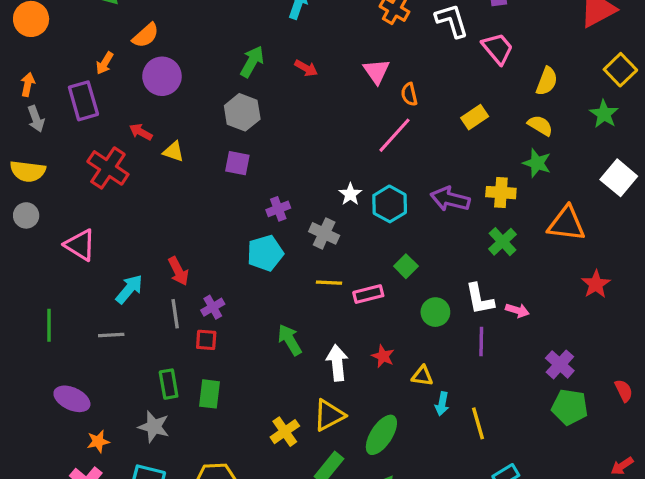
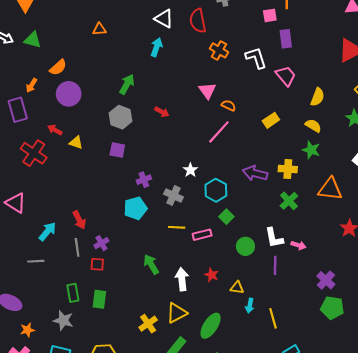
red arrow: (306, 68) -> (162, 112), moved
orange semicircle: (409, 94) -> (229, 105), turned 128
cyan hexagon: (390, 204) -> (216, 190), moved

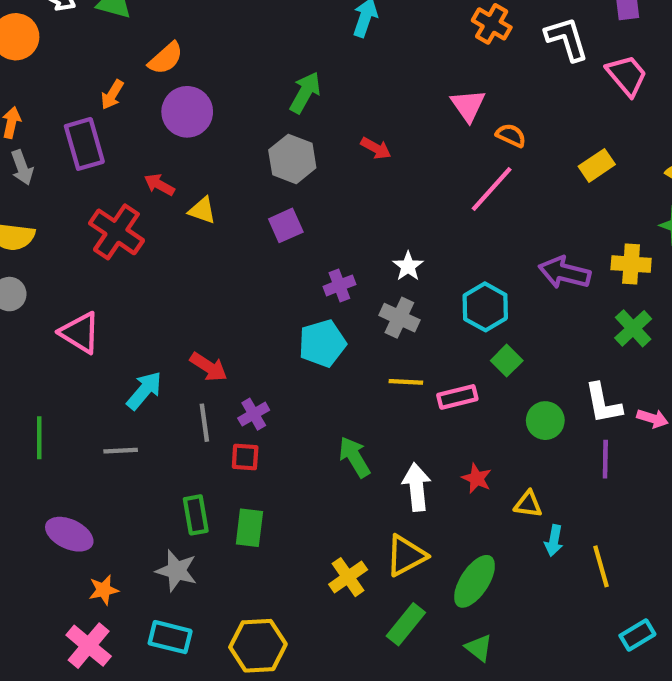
purple square: (117, 150) -> (286, 225), turned -35
white star: (190, 170) -> (408, 266), moved
red arrow: (79, 220) -> (209, 367), turned -30

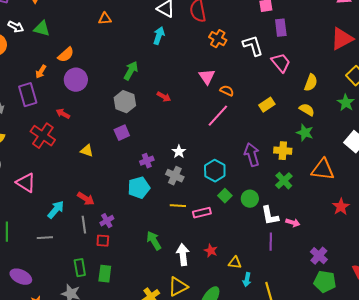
yellow triangle: (202, 210) -> (87, 151), moved
purple arrow: (565, 273) -> (252, 155), turned 60
green circle: (545, 421) -> (250, 199), moved

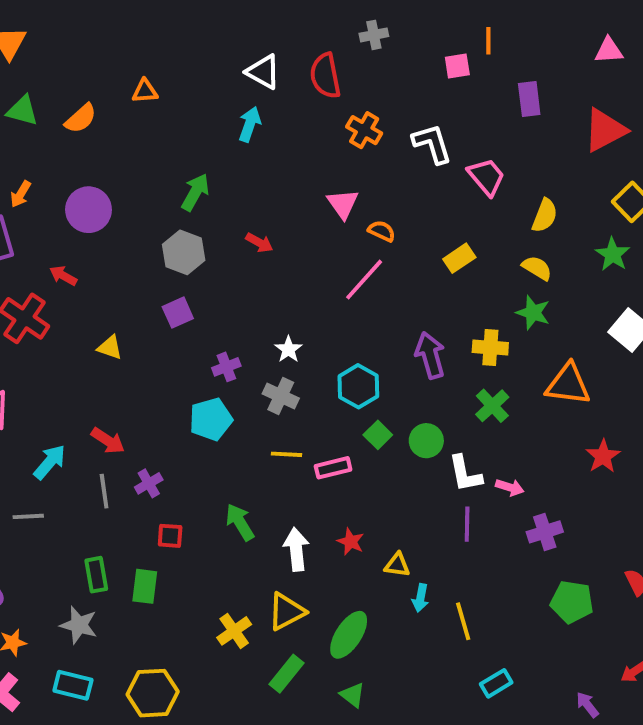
purple rectangle: (281, 28) -> (529, 99), moved
orange semicircle: (66, 55) -> (81, 118), moved
red square: (103, 241) -> (170, 536), moved
purple cross: (319, 256) -> (545, 532), moved, turned 30

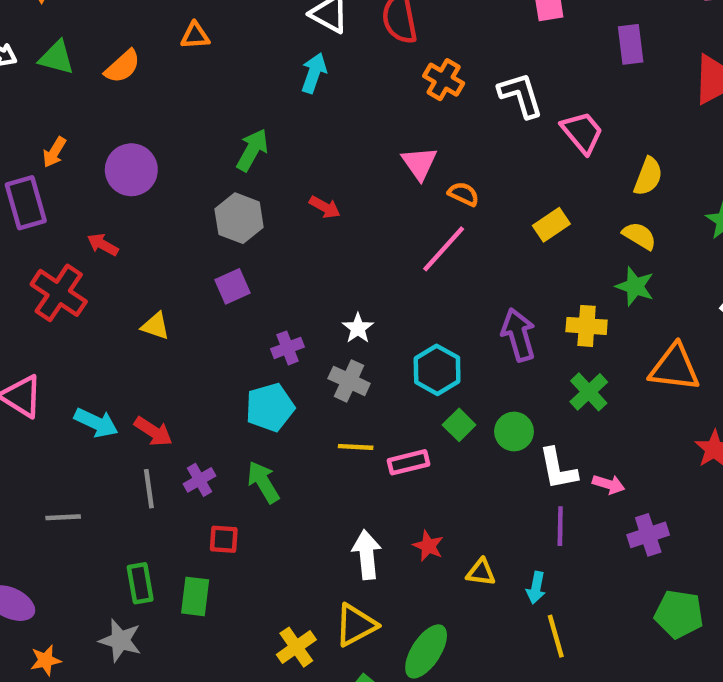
cyan arrow: (50, 462) -> (96, 423), moved, turned 75
green arrow: (240, 522) -> (263, 482), moved
cyan arrow: (420, 598) -> (536, 588), moved

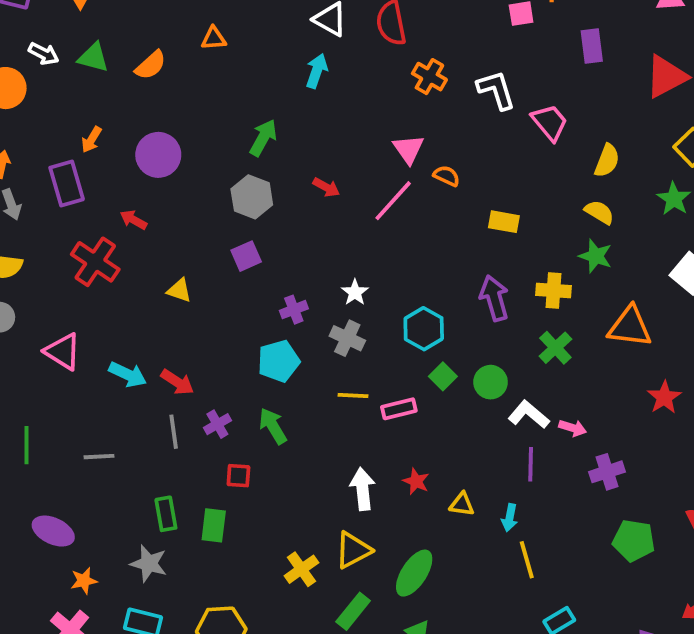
yellow rectangle: (551, 225) -> (504, 222), moved, turned 44
pink line: (444, 249) -> (393, 201), moved
white L-shape: (558, 469) -> (529, 415), turned 141

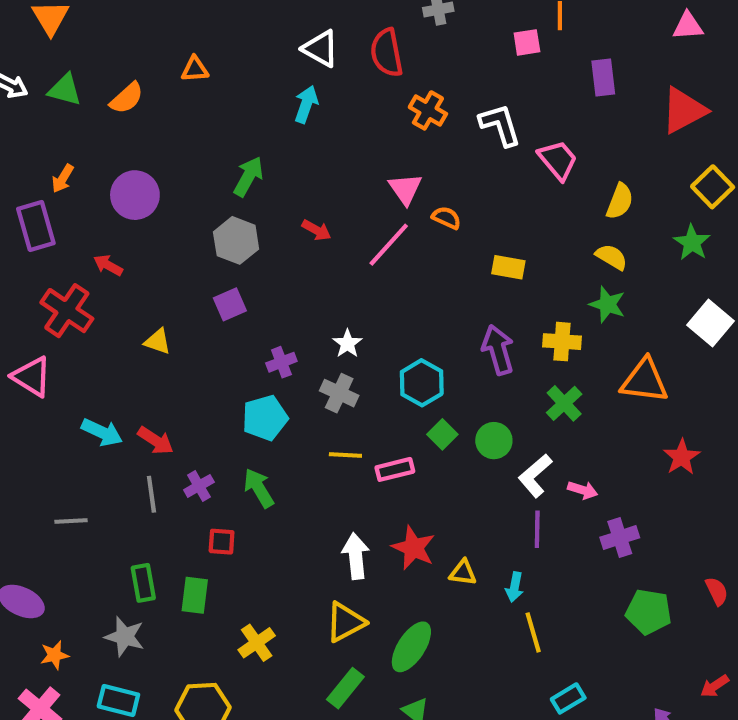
pink triangle: (63, 352) -> (32, 377), moved
white L-shape: (529, 415) -> (535, 476), turned -81
red star: (416, 481) -> (413, 548), size x1.5
yellow cross: (301, 569) -> (257, 643), moved

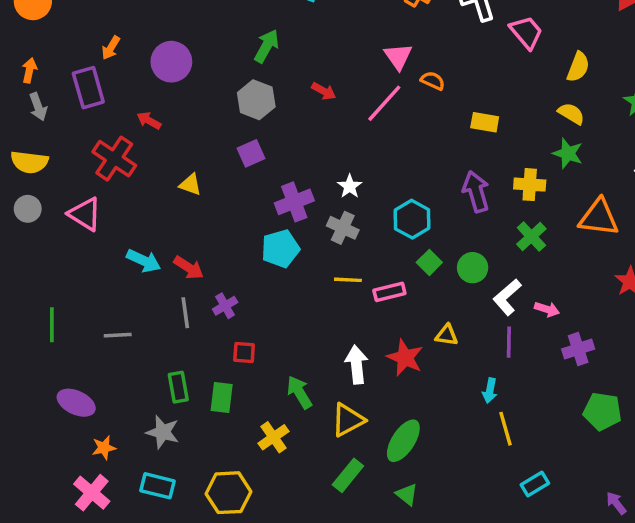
purple cross: (281, 362) -> (294, 202), size x1.5
green arrow: (259, 488) -> (299, 392), moved
yellow triangle: (463, 573) -> (447, 335), moved

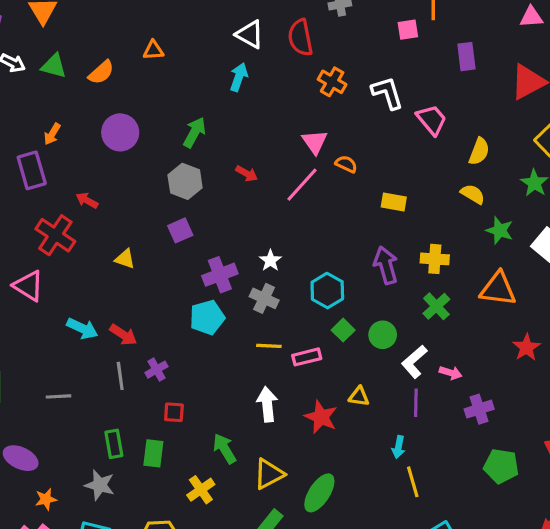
purple circle: (171, 62) -> (120, 132), moved
green star: (568, 153) -> (500, 230), moved
white arrow: (357, 365) -> (267, 404), moved

